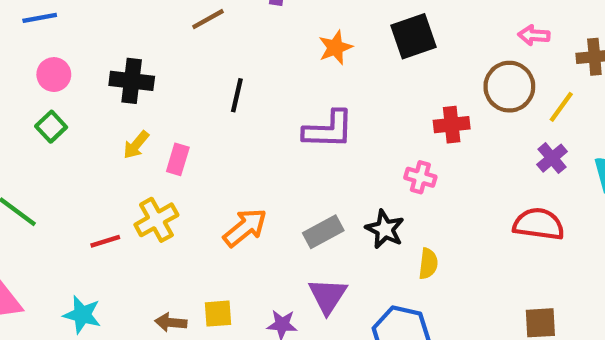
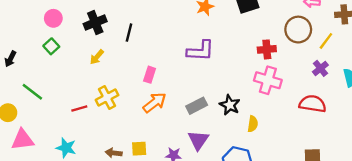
black cross: (132, 81) -> (95, 23), turned -30
black line: (237, 95) -> (129, 33), moved
pink rectangle: (178, 159) -> (150, 75), moved
pink cross: (420, 177) -> (268, 80), moved, size x1.6

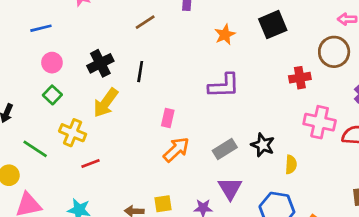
yellow arrow: (97, 57) -> (106, 103), size x1.6
pink cross: (268, 80) -> (320, 122), moved
yellow cross: (107, 98) -> (73, 133), moved, turned -35

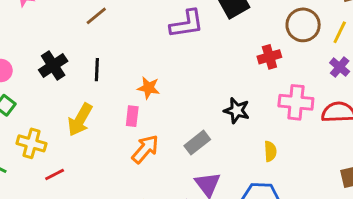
orange star: (225, 35) -> (149, 88), moved, turned -30
purple L-shape: (224, 86) -> (187, 24), moved
yellow arrow: (106, 103) -> (80, 120), moved
black star: (263, 145) -> (237, 110), moved

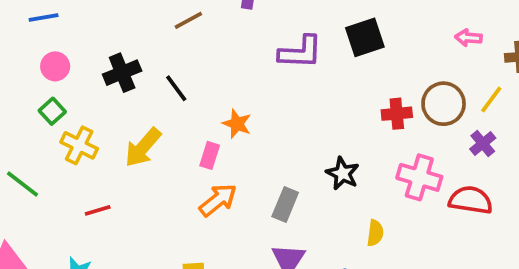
brown circle: (303, 25) -> (444, 104), moved
black line: (97, 70) -> (176, 88), turned -50
yellow cross: (32, 143) -> (79, 145), moved
gray rectangle: (197, 143) -> (285, 204), turned -40

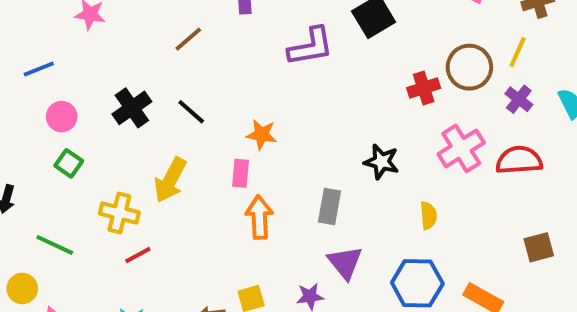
yellow cross: (79, 145) -> (119, 213), moved
pink cross: (419, 177) -> (461, 148), turned -36
orange arrow: (218, 200) -> (259, 217), turned -42

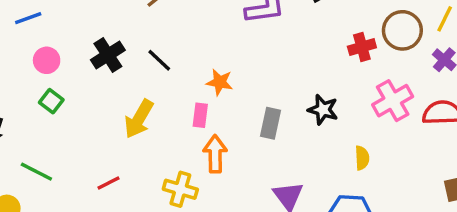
gray rectangle: (329, 207) -> (270, 123), moved
yellow cross: (119, 213) -> (180, 189), moved

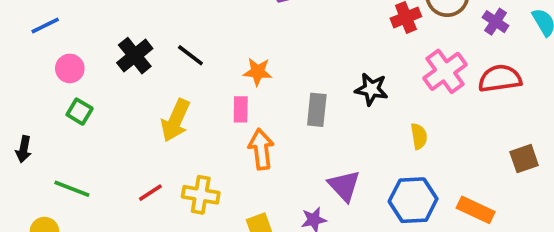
yellow cross: (180, 189) -> (201, 195), moved

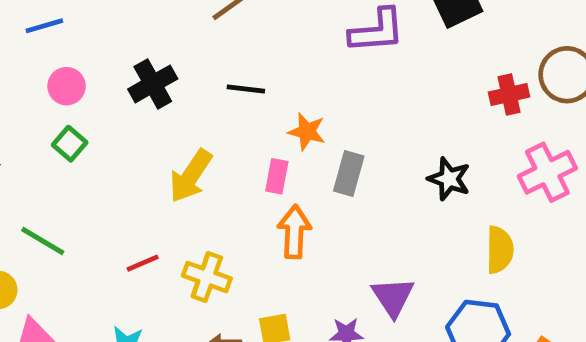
black line: (190, 55) -> (246, 89), moved, turned -40
gray rectangle: (317, 110) -> (349, 174), moved
yellow semicircle: (419, 136) -> (500, 250), size x1.4

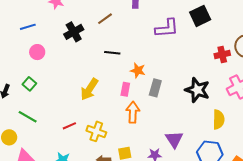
black cross: (153, 84) -> (74, 32), moved
green square: (70, 144) -> (29, 84), moved
black star: (449, 179) -> (197, 90), size x1.4

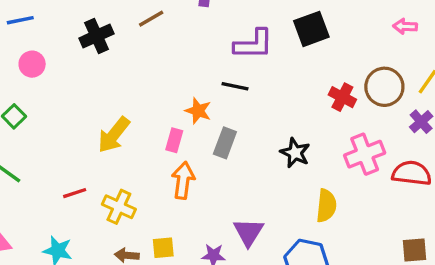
black line: (112, 53) -> (235, 86), moved
red cross: (222, 55) -> (342, 97), turned 35
black star: (197, 90) -> (295, 153), size x0.7

